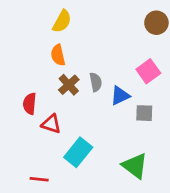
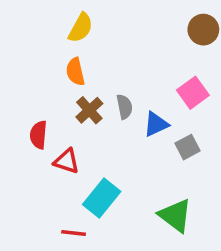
gray square: (144, 113) -> (188, 147), turned -30
red line: (39, 179) -> (74, 233), moved

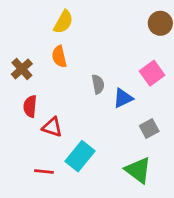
brown cross: (89, 110) -> (22, 69), moved
gray square: (188, 147) -> (149, 129), moved
red line: (74, 233) -> (44, 171), moved

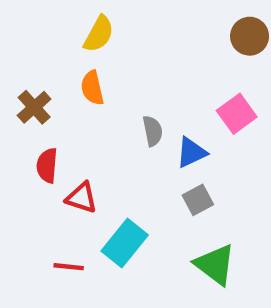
gray square: (149, 129) -> (198, 200), moved

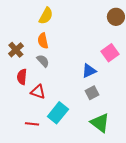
gray semicircle: (153, 131) -> (43, 61), moved, turned -32

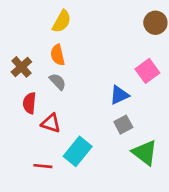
green triangle: (100, 123) -> (145, 153), moved

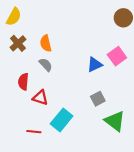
yellow semicircle: (62, 21) -> (14, 17), moved
brown cross: (21, 67) -> (18, 43), moved
blue triangle: (119, 95) -> (95, 65), moved

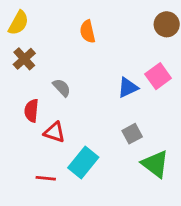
orange semicircle: (46, 43) -> (88, 32), moved

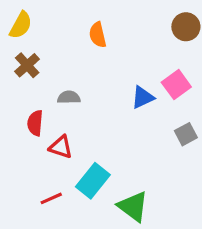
gray semicircle: (62, 88) -> (69, 97), turned -48
gray square: (132, 134) -> (186, 134), moved
green triangle: (155, 164) -> (133, 206), moved
red line: (46, 178) -> (51, 198), turned -30

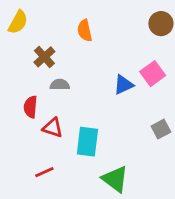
brown cross: (27, 65) -> (44, 57), moved
gray square: (186, 134) -> (161, 129), moved
cyan rectangle: (93, 181) -> (87, 142), moved, turned -32

